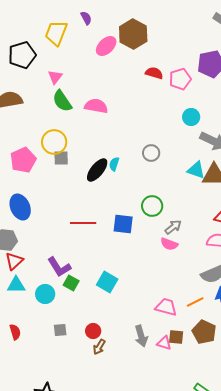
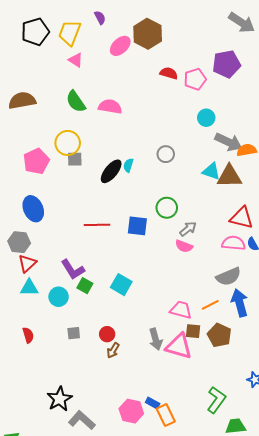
black pentagon: (22, 55) -> (35, 32), moved
pink triangle: (55, 77) -> (76, 60), moved, turned -35
brown square: (176, 337) -> (193, 331), moved
pink triangle: (164, 343) -> (179, 346), size x1.8

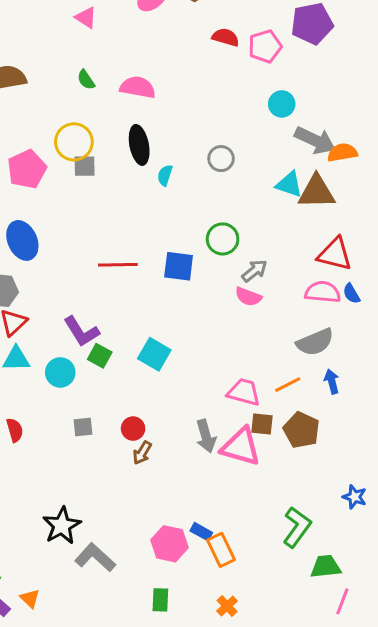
green semicircle: (76, 102) -> (86, 80), size x0.6
black ellipse: (111, 171) -> (139, 145), moved, turned -50
blue arrow: (240, 303) -> (332, 382), size x0.6

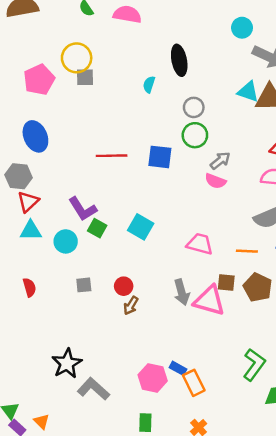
black ellipse: (139, 145) -> (179, 60), moved
gray circle: (221, 159) -> (194, 107), moved
orange line: (288, 385) -> (247, 251), turned 30
pink trapezoid: (244, 392) -> (200, 244), moved

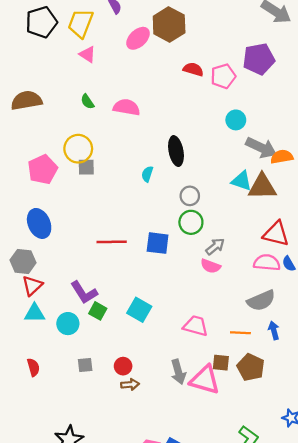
brown arrow: (131, 305) -> (130, 385), turned -126

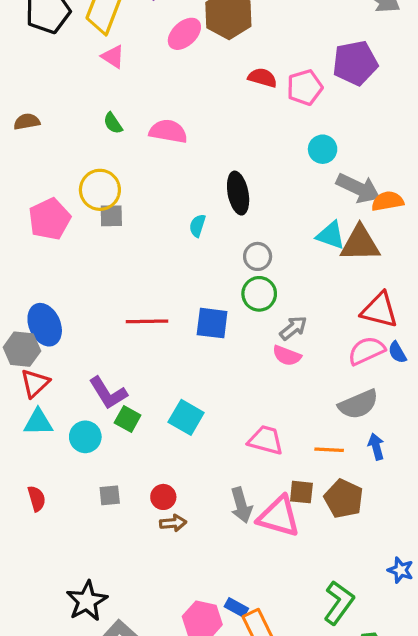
brown semicircle: (26, 100) -> (27, 122), size x0.6
blue ellipse: (39, 223) -> (45, 325), moved
pink semicircle: (267, 263) -> (366, 351), turned -30

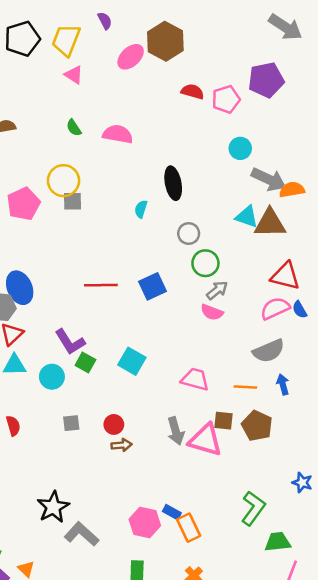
green circle: (259, 294) -> (205, 263), moved
blue square: (212, 323) -> (153, 286), turned -32

